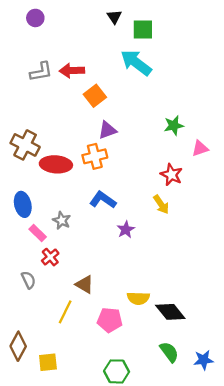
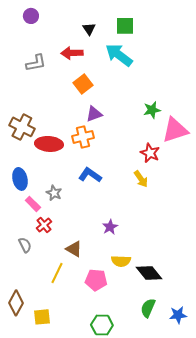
black triangle: (114, 17) -> (89, 29), moved
red arrow: (72, 71) -> (72, 53), moved
pink triangle: (200, 148) -> (175, 130), size x1.8
purple star: (126, 230) -> (110, 227), moved
green semicircle: (169, 352) -> (148, 308), turned -120

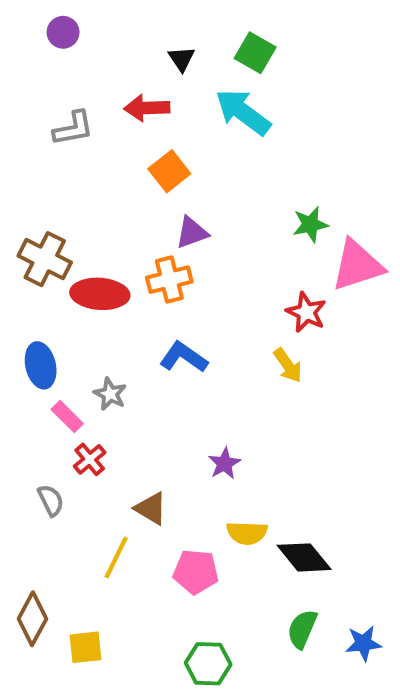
green square: (125, 26) -> (255, 53), turned 30

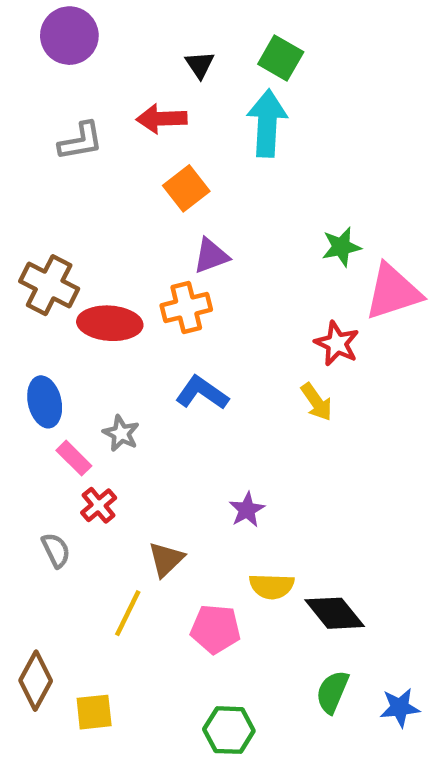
purple circle: (63, 32) -> (69, 36), size x1.6
cyan arrow: (243, 112) -> (267, 123), turned 56
brown triangle: (151, 508) -> (166, 559), turned 45

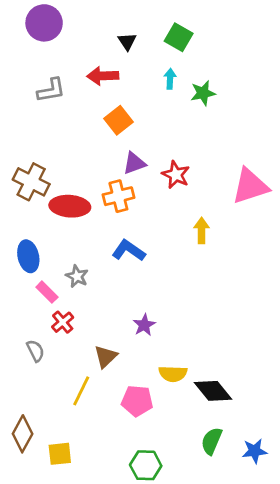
cyan arrow: (267, 123) -> (170, 79), size x0.5
green star: (341, 247) -> (203, 93), moved
red star: (337, 343) -> (176, 175), moved
yellow arrow: (317, 402) -> (202, 231), moved, turned -145
purple star: (247, 510) -> (144, 325), moved

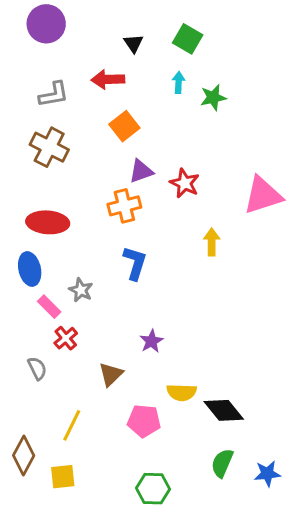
brown cross: (31, 182) -> (49, 147), moved
red ellipse: (70, 206) -> (48, 222), moved
blue L-shape: (129, 251) -> (135, 263), turned 72
yellow line: (81, 391) -> (72, 425), moved

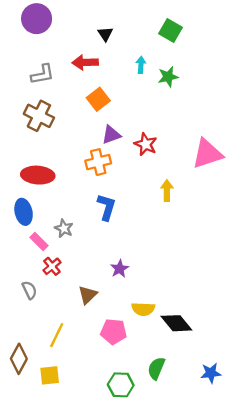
green square: (188, 39) -> (170, 30), moved
green semicircle: (222, 463) -> (156, 368), moved

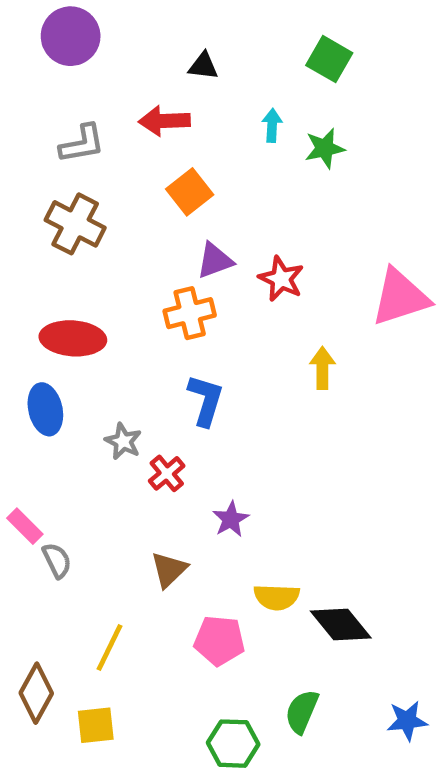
black triangle: (105, 34) -> (203, 66), turned -49
pink rectangle: (39, 241) -> (25, 526), moved
red cross: (52, 266) -> (167, 473), moved

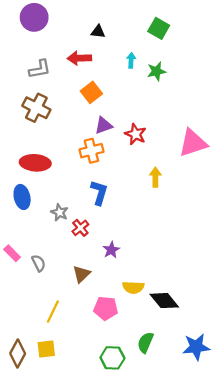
gray semicircle: (57, 560) -> (39, 263), moved
brown diamond: (36, 693) -> (18, 353), moved
blue star: (407, 721) -> (196, 347), size x1.4

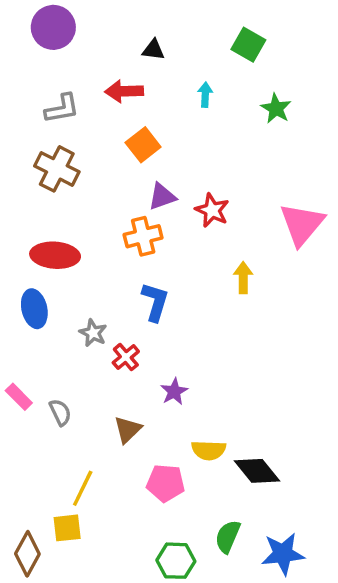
green star: (156, 71) -> (276, 108), moved, turned -30
pink triangle: (193, 143) -> (302, 224), turned -32
blue star: (196, 347) -> (283, 554), moved
yellow square: (46, 349) -> (67, 528), moved

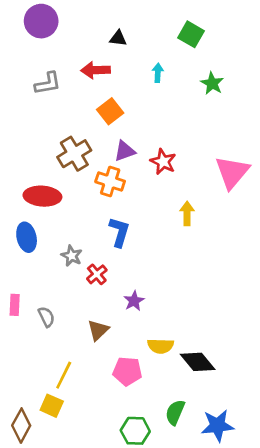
brown cross: (57, 169) -> (74, 154), moved, turned 32
orange cross: (143, 236) -> (110, 182), turned 32
pink rectangle: (19, 397) -> (15, 305), turned 48
yellow square: (67, 528) -> (52, 406), turned 30

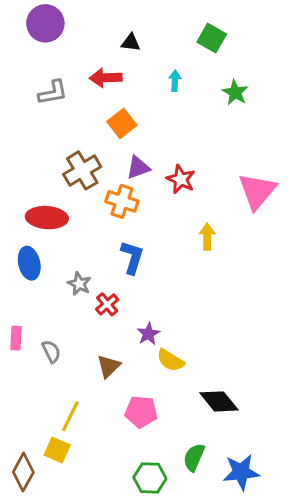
yellow semicircle: (160, 346) -> (170, 360), moved, turned 30

